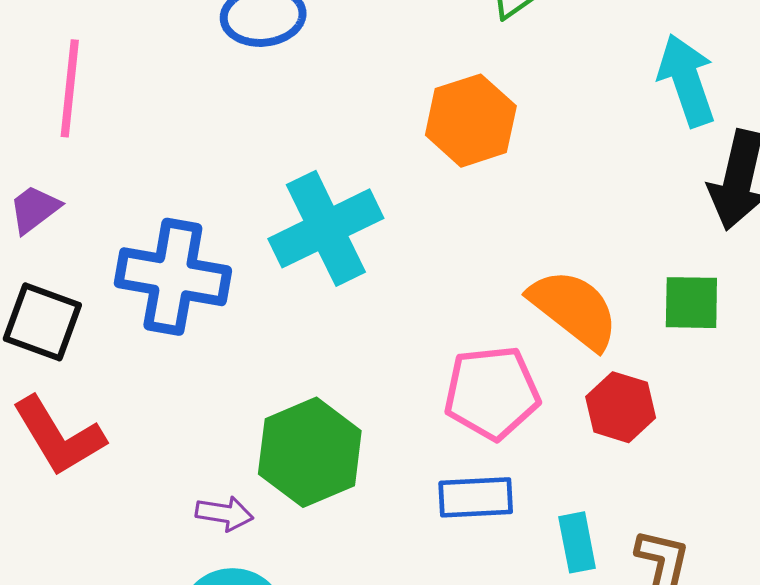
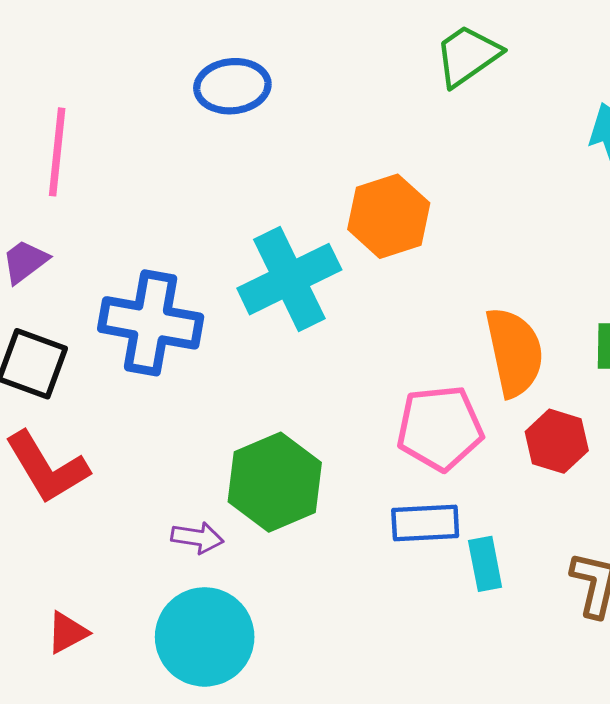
orange hexagon: (471, 121) -> (389, 216), moved
orange semicircle: (574, 309) -> (514, 352), turned 40
cyan rectangle: (577, 542) -> (485, 564), moved

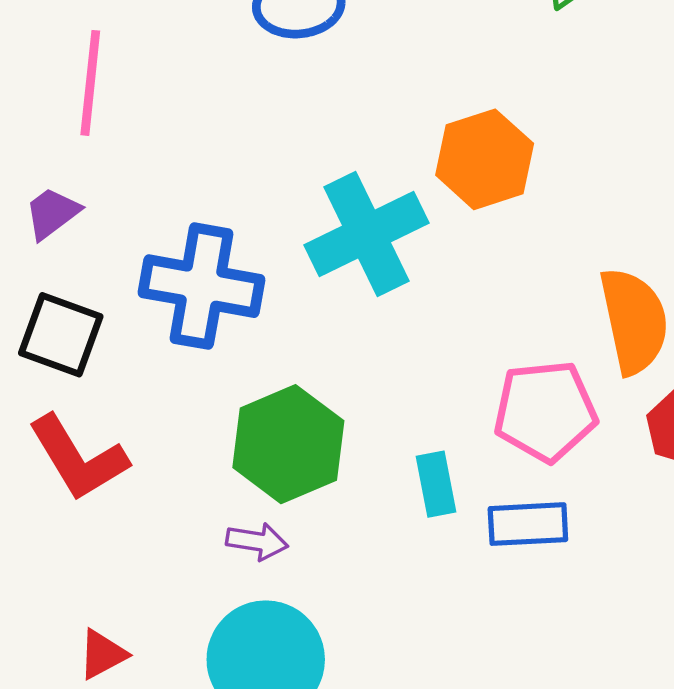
green hexagon: (275, 482) -> (288, 444), moved
cyan rectangle: (485, 564) -> (436, 484), moved

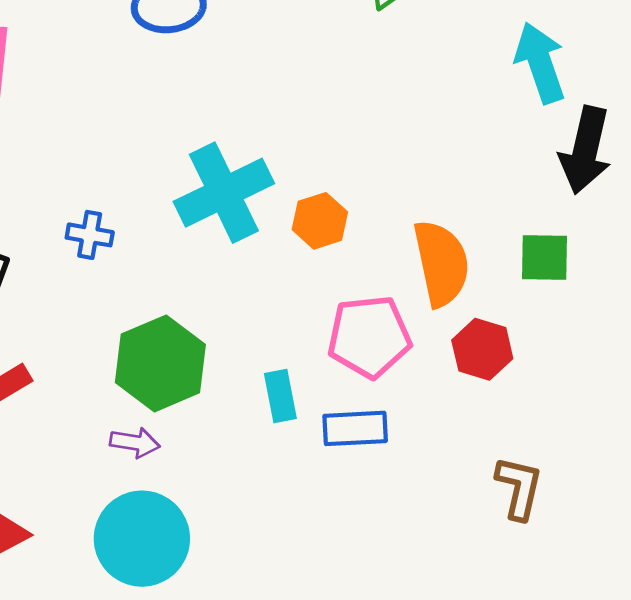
orange hexagon: (485, 159) -> (320, 221), moved, size x0.7
blue cross: (201, 286) -> (90, 235), size x0.5

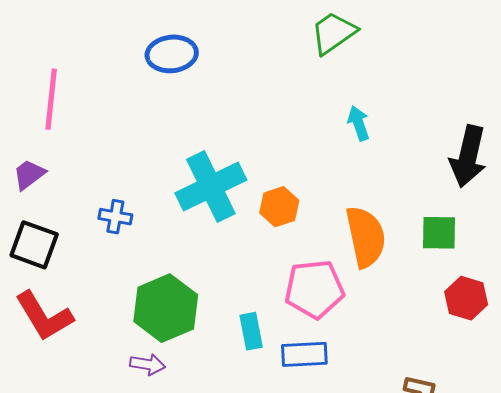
cyan arrow: (540, 63) -> (359, 123), moved, size x0.6
red hexagon: (482, 349) -> (466, 298), moved

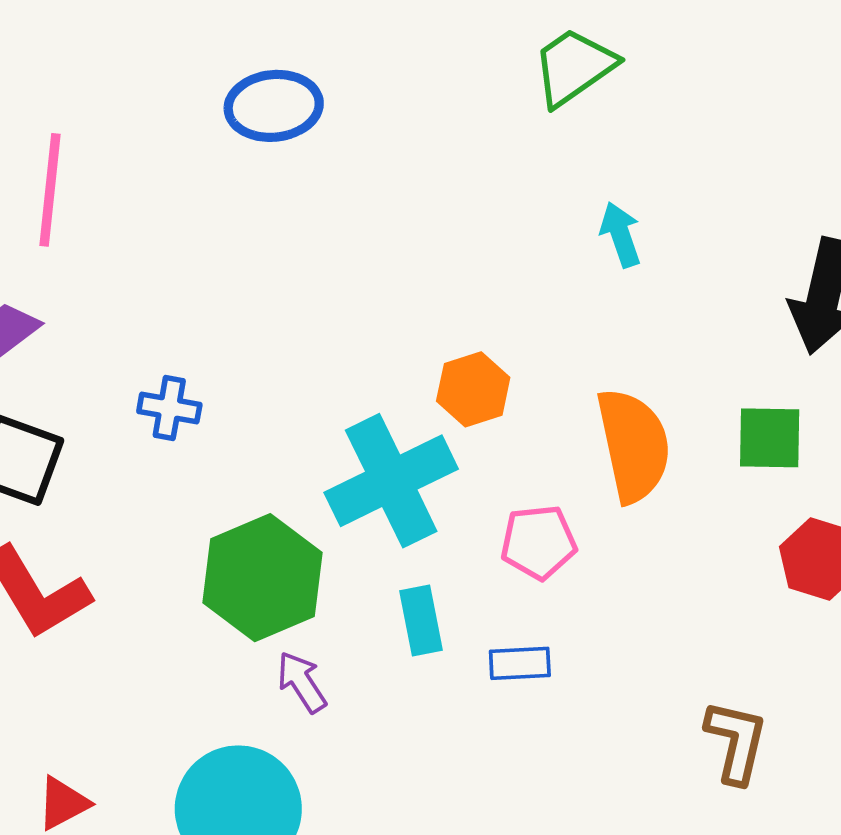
cyan cross: (211, 187) -> (391, 481), moved
pink pentagon: (314, 289) -> (538, 542), size x0.7
blue rectangle: (304, 354) -> (520, 663), size x0.7
purple arrow: (148, 364) -> (302, 682), moved, turned -132

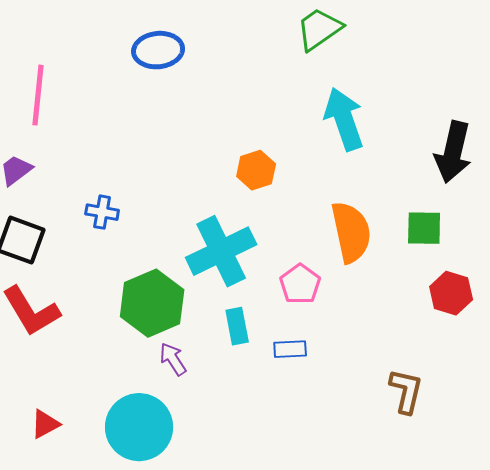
cyan arrow: (621, 235) -> (344, 119), size x1.8
orange hexagon: (473, 389) -> (256, 170), moved
pink pentagon: (538, 542) -> (300, 284), turned -30

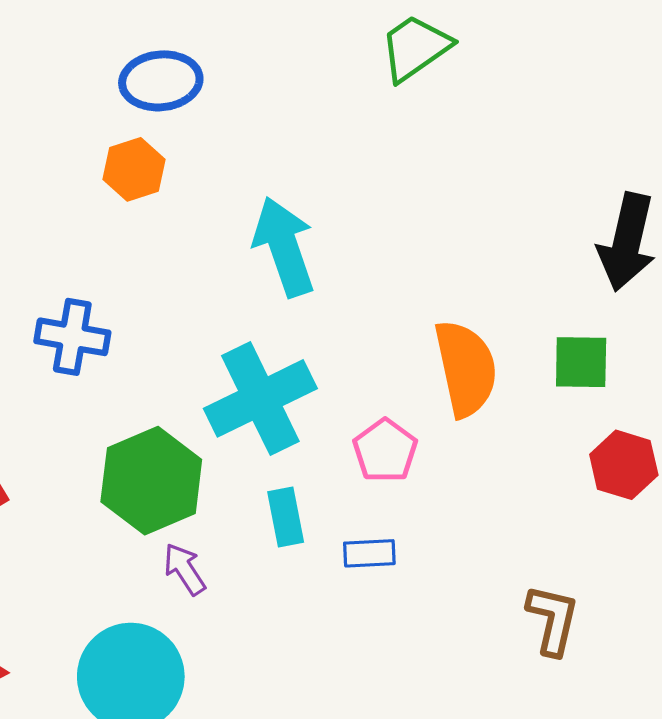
cyan arrow: (344, 119) -> (284, 247), moved
orange hexagon: (256, 170) -> (134, 169), moved
blue cross: (102, 212) -> (72, 337), size x1.4

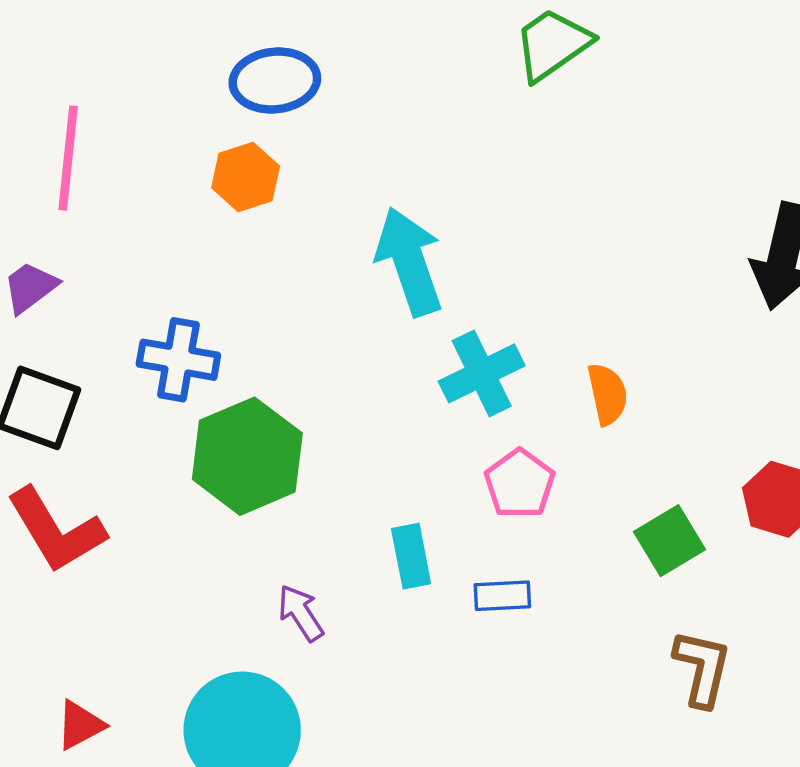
green square: (581, 362) -> (670, 541), moved, turned -32
orange semicircle: (466, 368) -> (607, 394), size x0.6
cyan cross: (260, 398) -> (482, 373), moved, size x0.7
green hexagon: (151, 481) -> (247, 456), moved

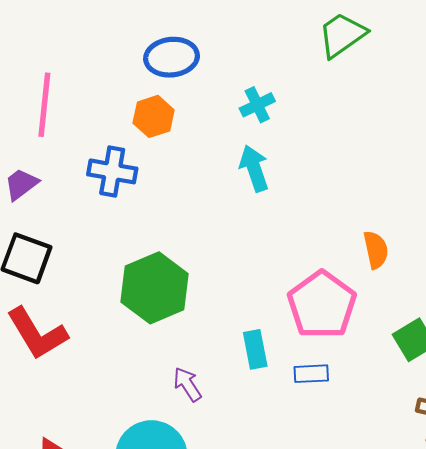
cyan arrow: (409, 261) -> (254, 168), size x0.7
blue cross: (178, 360) -> (112, 171), moved
cyan cross: (482, 373) -> (257, 105), moved, size x0.7
pink pentagon: (520, 484) -> (322, 305), size x1.6

